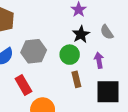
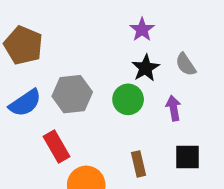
brown rectangle: (76, 79) -> (139, 164), moved
black square: (108, 92) -> (187, 157), size x0.7

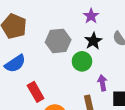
gray hexagon: (72, 94) -> (58, 41), moved
purple arrow: (173, 108) -> (102, 83), moved

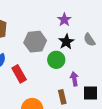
red rectangle: (36, 92) -> (19, 74), moved

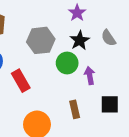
purple arrow: (74, 79) -> (90, 76), moved

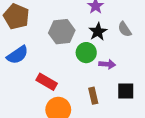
purple arrow: (90, 76) -> (107, 64), turned 105
red rectangle: (21, 81) -> (47, 82), moved, turned -30

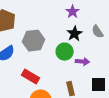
gray hexagon: (62, 32) -> (34, 41), moved

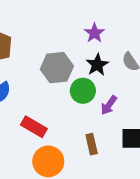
gray hexagon: (34, 41) -> (57, 68), moved
purple arrow: (83, 62) -> (109, 105), turned 120

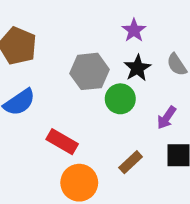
purple arrow: (109, 105) -> (166, 118), moved
brown rectangle: (92, 144) -> (131, 162), turned 60

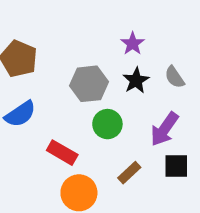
green circle: (120, 99) -> (107, 124), moved
purple arrow: (166, 118) -> (164, 129), size x1.5

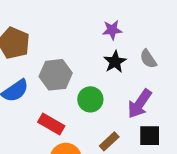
purple star: (133, 44) -> (112, 30), turned 30
gray hexagon: (89, 84) -> (56, 75), moved

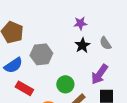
green circle: (90, 99) -> (65, 84), moved
red rectangle: (51, 124) -> (24, 88), moved

